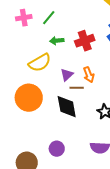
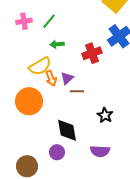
red cross: (85, 41) -> (92, 53), moved
orange arrow: (89, 75) -> (51, 78), moved
black diamond: (67, 107) -> (67, 130), moved

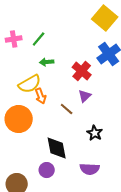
red cross: (92, 53) -> (82, 71), turned -30
purple triangle: (67, 78) -> (85, 96), moved
brown line: (77, 91) -> (67, 109), turned 40

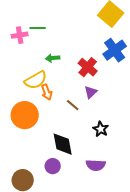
green line: (39, 39) -> (38, 28), moved, turned 49

